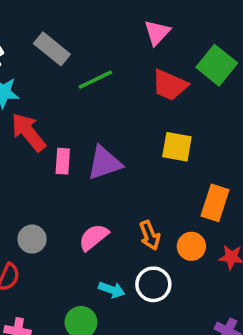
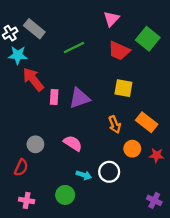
gray rectangle: (52, 49) -> (34, 29), moved
orange rectangle: (215, 203) -> (147, 122), turned -70
orange arrow: (150, 235) -> (115, 124), moved
pink semicircle: (94, 237) -> (73, 143), turned 72

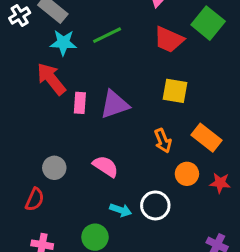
cyan star: (18, 55) -> (63, 43), moved

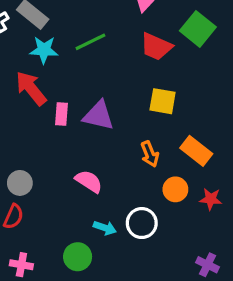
purple triangle: (115, 104) -> (98, 116), turned 32
gray circle: (54, 168) -> (20, 183), moved

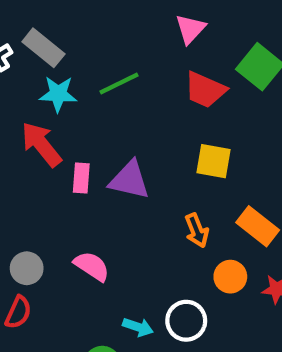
pink semicircle: (89, 181) -> (92, 266), moved

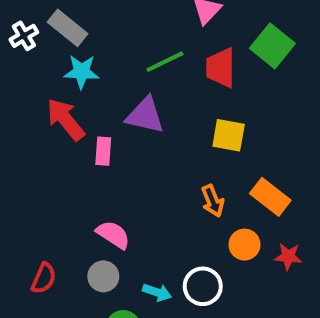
green line: (119, 83) -> (165, 62), moved
red trapezoid: (205, 90) -> (221, 68), turned 66
purple triangle: (130, 180) -> (145, 115), moved
gray circle: (27, 268) -> (103, 276), moved

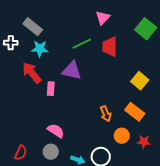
white cross: (24, 36) -> (11, 43), moved, turned 32
green square: (272, 46) -> (146, 29), moved
yellow square: (229, 135) -> (140, 81), moved, turned 30

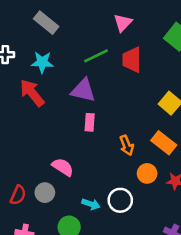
gray rectangle: (33, 27) -> (46, 23), moved
pink rectangle: (51, 89) -> (90, 122), moved
gray circle: (51, 152) -> (45, 193), moved

